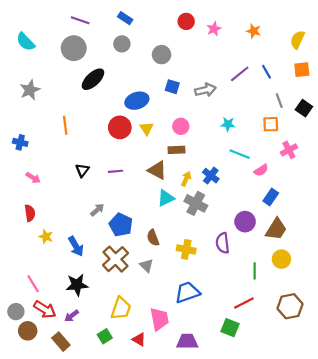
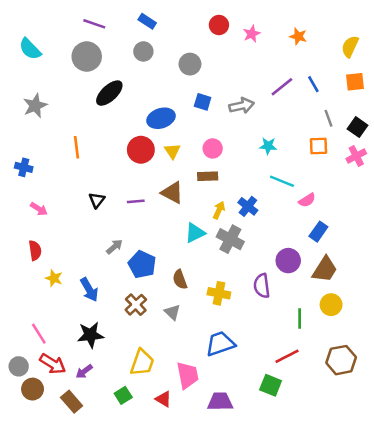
pink cross: (289, 150) -> (356, 156), moved
brown triangle: (157, 170) -> (172, 193), moved
brown cross: (115, 259) -> (136, 305), size x0.7

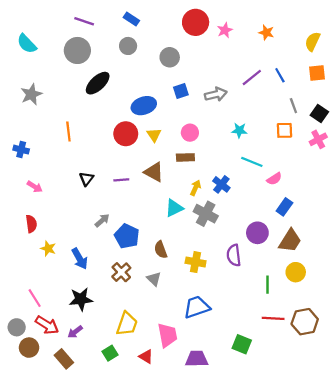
red circle: (219, 25) -> (196, 22), size x1.5
blue square: (203, 102) -> (181, 91), turned -35
red line: (287, 356) -> (273, 318), moved, turned 30

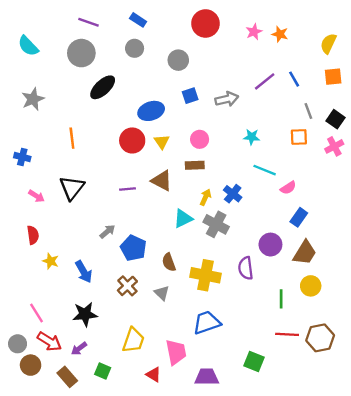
pink star: (225, 30) -> (254, 32), moved
black triangle: (86, 179) -> (72, 188), moved, size x1.6
yellow cross: (196, 262) -> (205, 275), size x1.4
green square: (110, 353) -> (103, 371), moved, turned -35

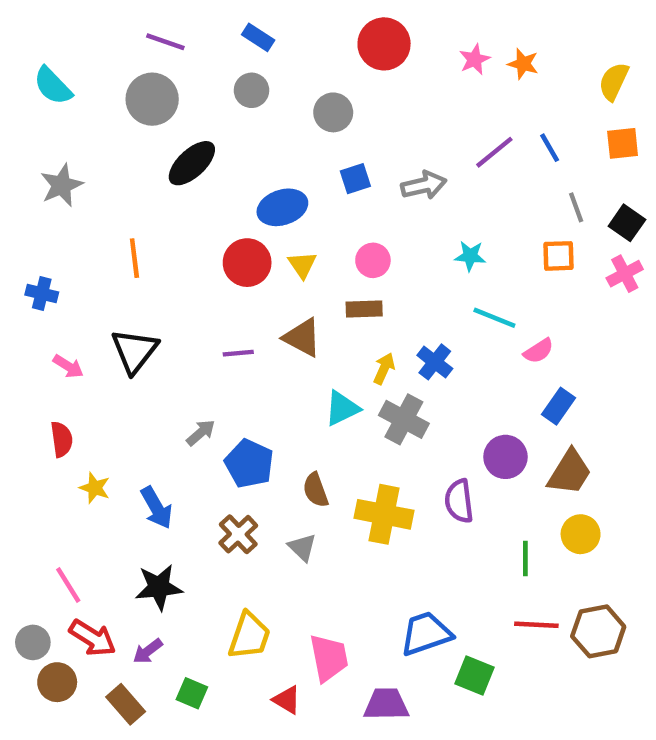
blue trapezoid: (207, 323) -> (426, 634), moved

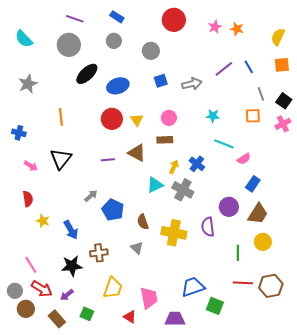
blue ellipse: (282, 207) -> (118, 86), moved
brown cross: (238, 534) -> (99, 253), moved, turned 36

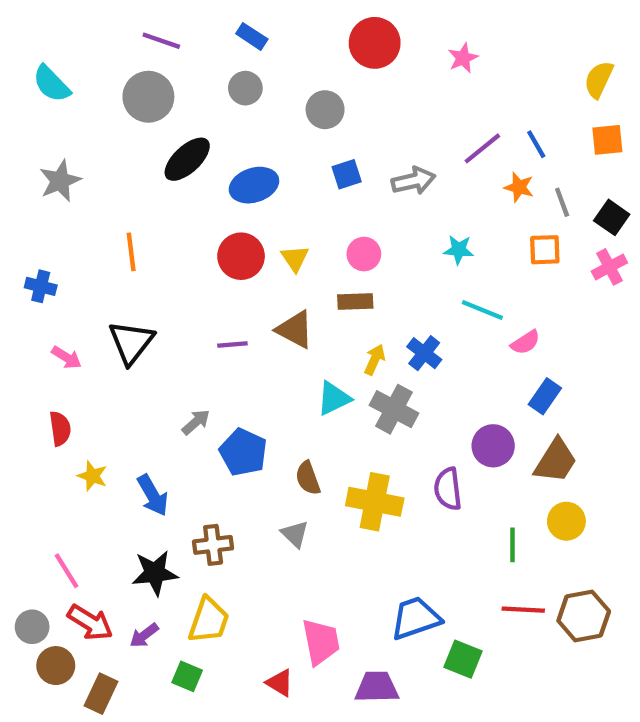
orange star: (237, 29) -> (519, 187), moved
yellow trapezoid: (113, 288) -> (209, 620), moved
brown rectangle: (57, 319) -> (101, 694), moved, turned 66

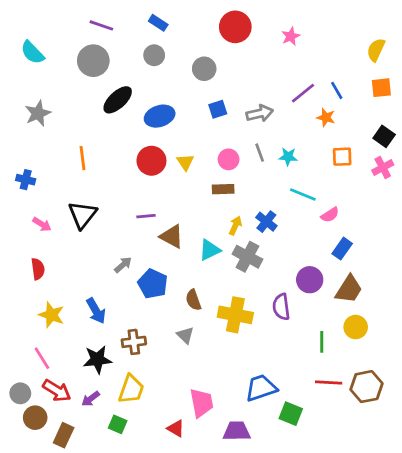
gray line: (562, 202) -> (260, 153), moved
brown triangle: (295, 329) -> (172, 236), moved
yellow star: (92, 476) -> (51, 315), moved, size x1.4

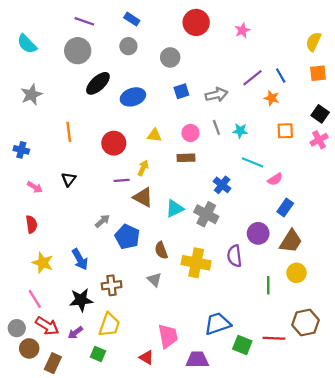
red circle: (151, 161) -> (114, 143), moved
yellow triangle: (185, 162) -> (154, 135), turned -49
black triangle: (82, 215) -> (69, 179), size x0.6
yellow arrow: (235, 226) -> (143, 168), moved
red line: (329, 382) -> (274, 338), moved

